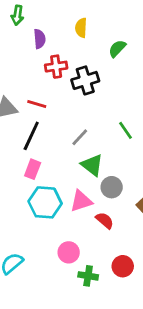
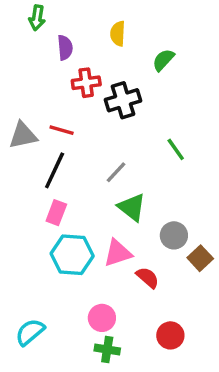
green line: (125, 130) -> (176, 149), moved
gray circle: (112, 187) -> (174, 235), moved
green cross: (88, 276) -> (107, 350), moved

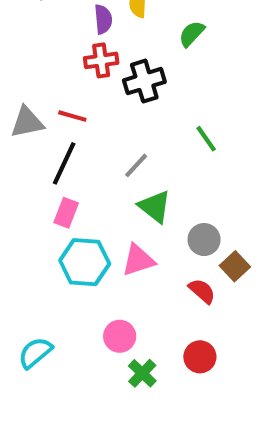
purple semicircle: (65, 48) -> (103, 19), moved
red semicircle: (148, 278) -> (202, 291), moved
green cross: (107, 350) -> (142, 373), moved, turned 35

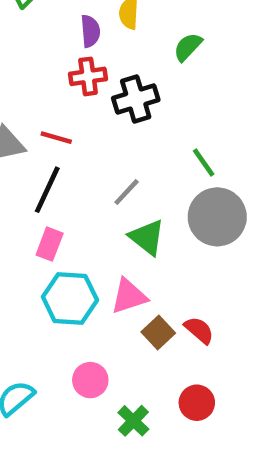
gray circle: (204, 240) -> (217, 217), moved, size x1.6
brown square: (235, 266) -> (158, 332), moved
pink circle: (120, 336) -> (90, 380), moved

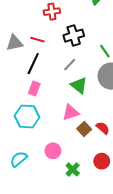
black cross: (136, 99) -> (74, 36), moved
cyan hexagon: (70, 298) -> (27, 117), moved

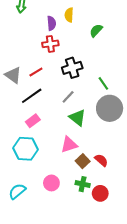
red line: (37, 40) -> (36, 72), turned -48
gray triangle: (15, 43) -> (13, 75), turned 48
black line: (33, 64) -> (32, 96), turned 30
pink rectangle: (34, 88) -> (33, 121), turned 32
green cross: (73, 169) -> (83, 184), moved, turned -32

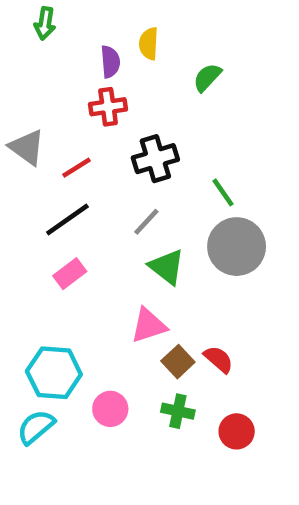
gray triangle: (13, 75) -> (27, 147), moved
cyan hexagon: (26, 149) -> (54, 373), moved
red circle: (100, 193) -> (237, 431), moved

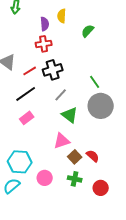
black cross: (155, 159) -> (53, 70), moved

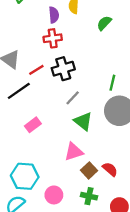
green line: (95, 82) -> (112, 83), turned 48
black line: (26, 94) -> (19, 91), moved

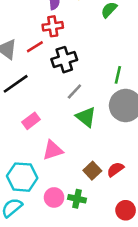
red line: (36, 70) -> (35, 47), moved
pink triangle: (74, 152) -> (53, 150), moved
red semicircle: (110, 169) -> (115, 169), turned -77
green cross: (89, 196) -> (77, 199), moved

